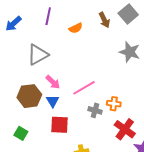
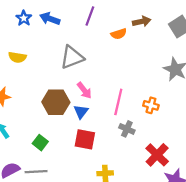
brown arrow: (104, 20) -> (142, 21), moved, turned -84
blue arrow: (13, 24) -> (50, 19), turned 54
pink line: (84, 88) -> (118, 102), turned -55
orange cross: (114, 104) -> (151, 105), moved

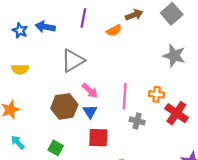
red cross: (157, 155) -> (176, 113), moved

